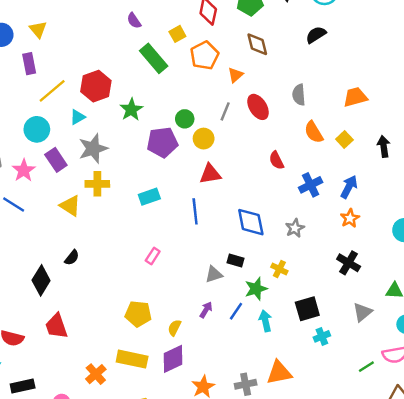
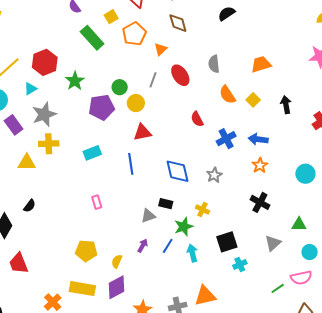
blue arrow: (349, 187) -> (258, 139), turned -108
yellow triangle: (70, 206) -> (27, 163), turned -30
pink rectangle: (153, 256) -> (97, 202), turned -48

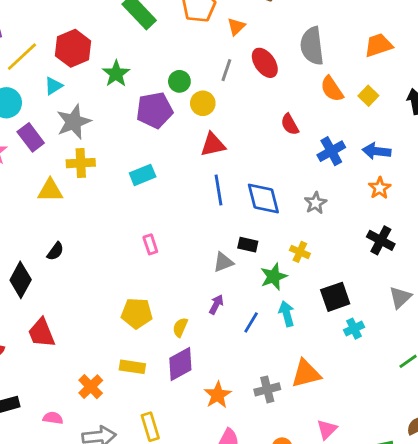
gray semicircle: (214, 64) -> (312, 46), size x1.5
blue line: (131, 164) -> (218, 190), moved
blue line: (168, 246) -> (251, 322), moved
yellow rectangle: (82, 289) -> (132, 367), size x0.7

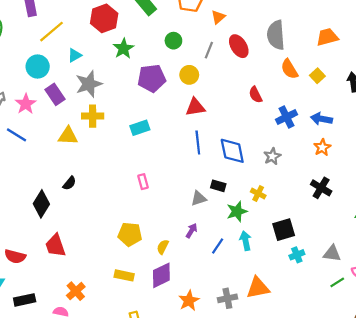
red hexagon: (73, 48) -> (104, 18), moved
green circle: (179, 81) -> (173, 41), moved
gray triangle: (400, 297) -> (332, 253), moved, turned 48
orange cross: (91, 387) -> (76, 291), moved

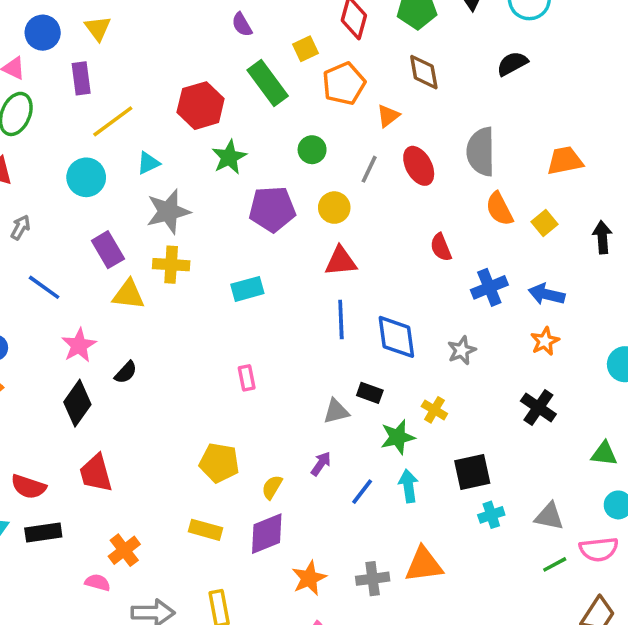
purple rectangle: (55, 94) -> (108, 250), moved
pink star: (26, 104) -> (79, 345), moved
black rectangle: (25, 300) -> (43, 533), moved

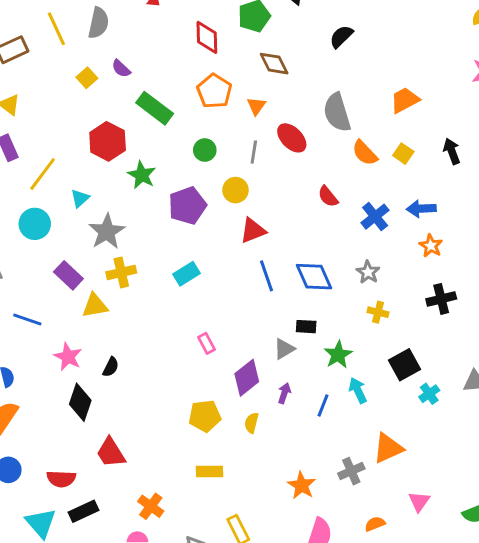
yellow square: (306, 49) -> (87, 78), moved
black cross: (538, 407) -> (441, 299), turned -32
yellow cross: (434, 410) -> (378, 312), moved
purple diamond: (267, 534) -> (247, 378), moved

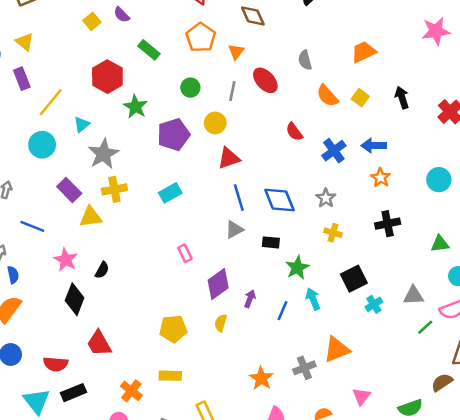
green rectangle: (155, 108) -> (149, 50), size x0.7
gray semicircle: (337, 112) -> (305, 60), size x0.6
gray triangle: (284, 349) -> (234, 230), moved
yellow pentagon: (205, 416) -> (173, 329), moved
yellow rectangle: (209, 472) -> (170, 376), moved

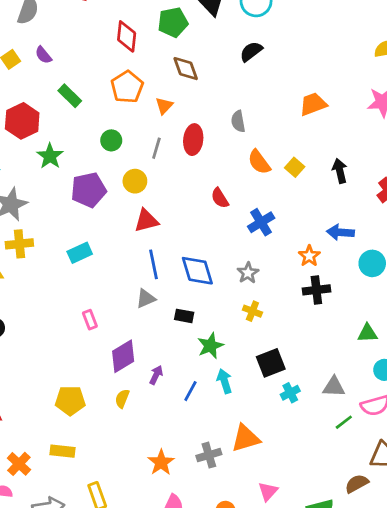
orange trapezoid: (363, 52) -> (313, 104), moved
red ellipse: (265, 80) -> (193, 140), turned 44
blue arrow: (374, 146) -> (340, 232), moved
black cross: (388, 224) -> (316, 290), moved

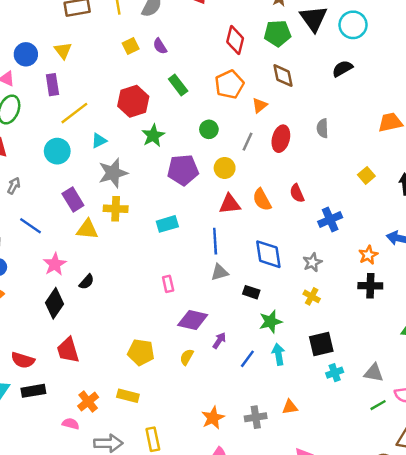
orange semicircle: (259, 162) -> (262, 200), moved
blue line: (154, 264) -> (215, 241), moved
purple diamond: (123, 356) -> (193, 320), turned 36
orange triangle: (246, 438) -> (290, 407), size x0.6

